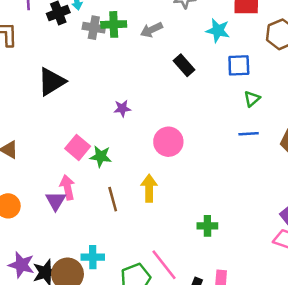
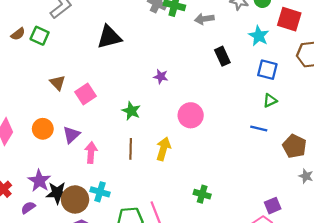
pink square: (78, 147) -> (85, 94), moved
pink arrow: (67, 187) -> (91, 152), moved
purple triangle: (56, 201) -> (71, 135), moved

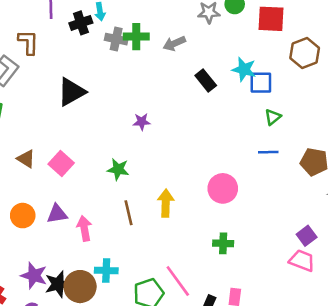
cyan star: (259, 36) -> (244, 69), moved
pink circle: (191, 115) -> (223, 188), moved
purple triangle: (71, 135) -> (57, 214), turned 48

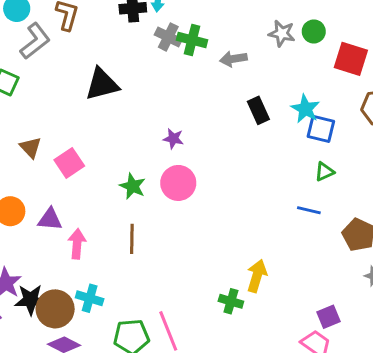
pink circle: (223, 188) -> (178, 183), moved
yellow arrow: (166, 203) -> (257, 276), moved

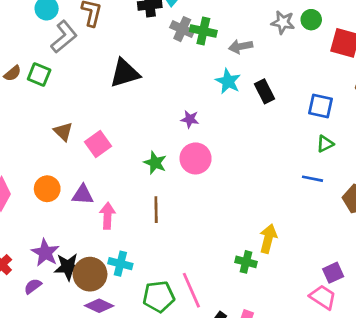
cyan star: (305, 109) -> (228, 81), moved

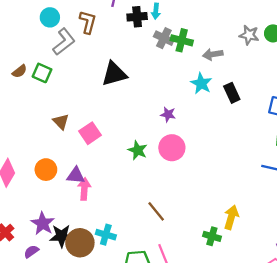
brown line: (156, 210) -> (156, 211), moved, turned -40
pink arrow: (107, 216) -> (84, 189), moved

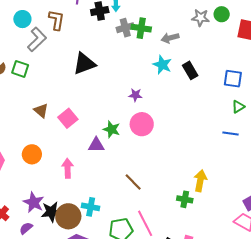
gray cross: (164, 38) -> (125, 28), turned -36
purple triangle: (76, 175) -> (96, 145), moved

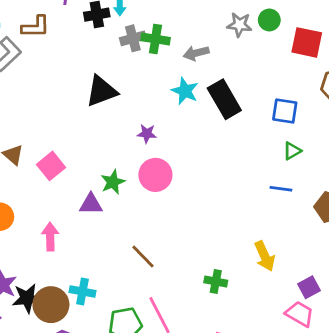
brown L-shape: (56, 20) -> (36, 27), turned 80
black triangle: (84, 64) -> (101, 91), moved
black rectangle: (190, 70) -> (224, 99), size x1.5
green star: (112, 129) -> (113, 182), turned 30
yellow arrow: (200, 181) -> (265, 256), moved, turned 145

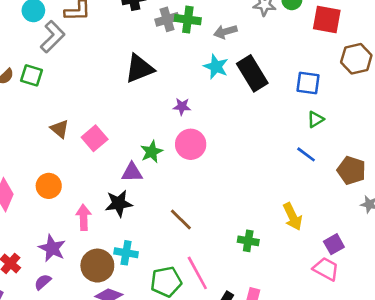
blue line: (281, 189) -> (306, 154), turned 30
pink arrow: (50, 237) -> (84, 217), moved
black star: (27, 298) -> (119, 203), moved

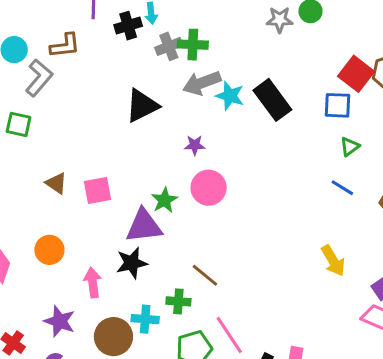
red square: (327, 20) -> (356, 74), moved, turned 32
gray arrow: (225, 32) -> (202, 83), moved, size x1.4
pink square: (95, 138) -> (97, 190), turned 35
purple triangle: (132, 172) -> (144, 226), size x1.5
green cross: (248, 241) -> (178, 301), moved

